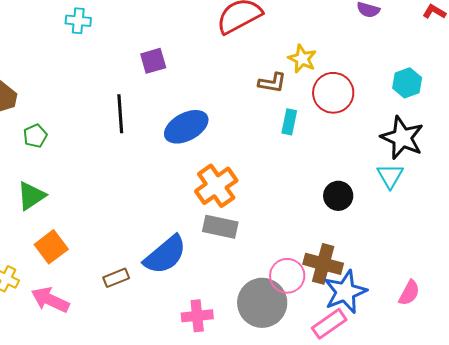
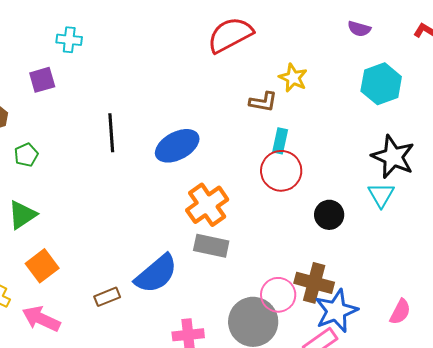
purple square: (153, 61) -> (42, 80), moved
cyan hexagon: (407, 83) -> (381, 84), moved, size x1.4
red circle: (333, 93) -> (281, 171), moved

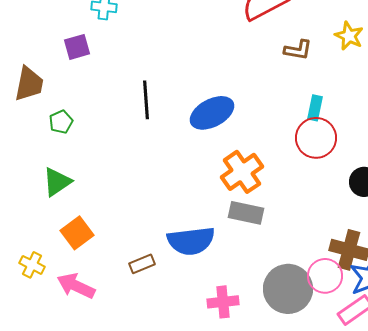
yellow star: (293, 78) -> (349, 36), moved
brown L-shape: (263, 102) -> (298, 50), moved
blue semicircle: (156, 274) -> (191, 241), turned 33
pink circle: (278, 295) -> (325, 276), moved

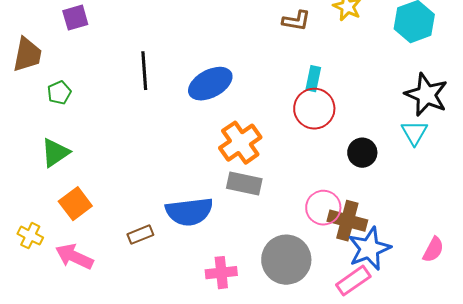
pink circle: (325, 276) -> (323, 208), moved

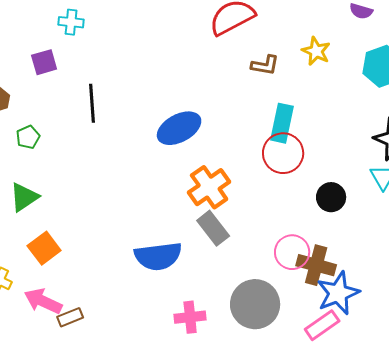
black line: (144, 71) -> (92, 103), moved
cyan rectangle: (313, 79) -> (282, 123), size x1.5
gray rectangle: (244, 184) -> (213, 228), turned 40
brown rectangle: (140, 235) -> (70, 317), moved

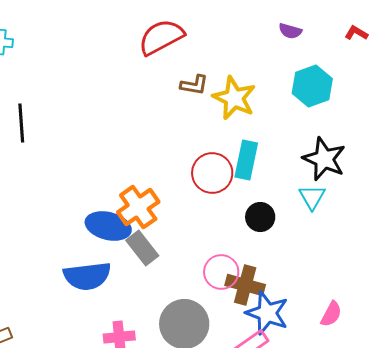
yellow star: (316, 51) -> (234, 98), moved, size x1.5
cyan rectangle: (282, 123) -> (246, 160), moved
blue ellipse: (179, 128) -> (108, 226), moved, turned 42
blue star: (338, 293) -> (267, 313), turned -30

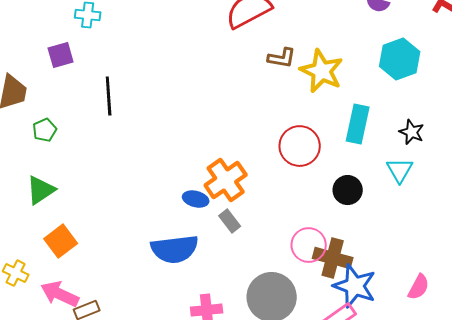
black star: (324, 159) -> (412, 132), size x0.6
cyan rectangle: (246, 160) -> (358, 124), moved
blue ellipse: (108, 226) -> (196, 199), size x0.6
gray rectangle: (142, 248) -> (230, 221), size x0.7

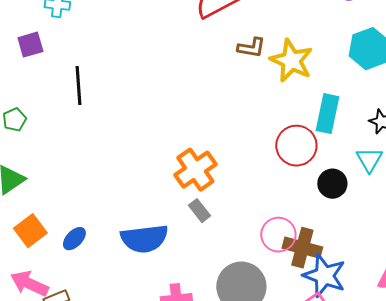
red circle: (300, 146) -> (296, 146), moved
black circle: (348, 190) -> (332, 184), moved
blue ellipse: (196, 199) -> (74, 239), moved, turned -60

